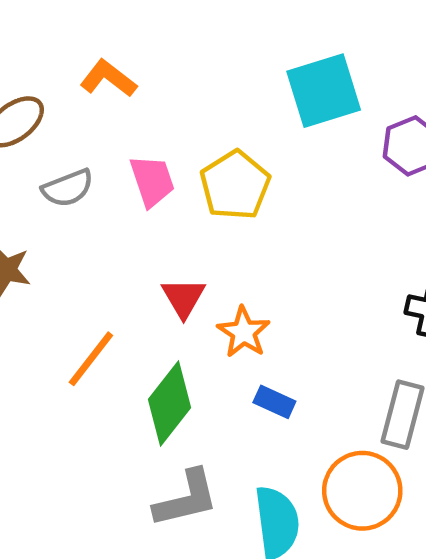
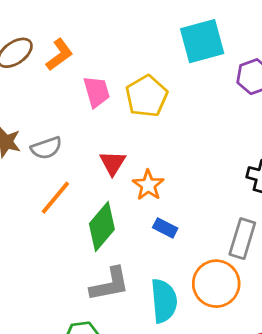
orange L-shape: (108, 78) -> (59, 55), moved, turned 104
gray semicircle: (68, 188) -> (46, 148), moved

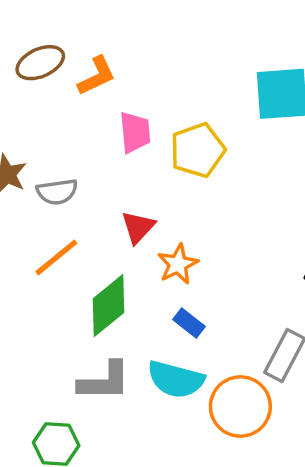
cyan semicircle: (164, 301) -> (176, 379), moved, turned 99

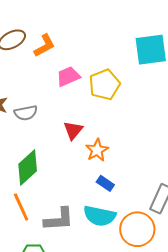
pink trapezoid: (135, 132) -> (68, 76), turned -105
orange line: (56, 257) -> (21, 207), moved, turned -72
green diamond: (109, 306) -> (28, 167), moved

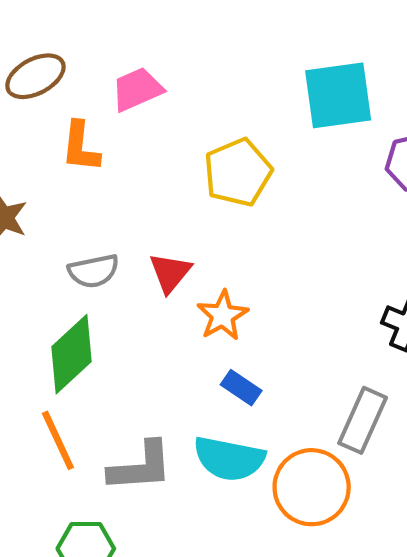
orange L-shape: (45, 46) -> (81, 147), moved, turned 125
pink trapezoid: (68, 76) -> (137, 89), moved
gray semicircle: (26, 113) -> (94, 271), moved

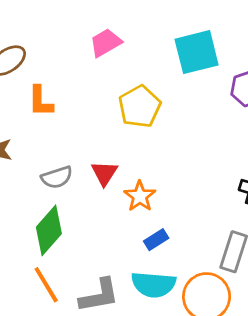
pink trapezoid: (137, 89) -> (106, 43), moved
blue rectangle: (241, 388) -> (156, 240), turned -60

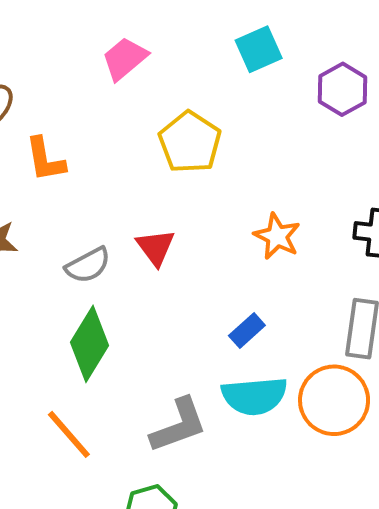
cyan square: (197, 52) -> (259, 49), size x0.7
orange star: (140, 196) -> (277, 236), moved
orange line: (46, 285) -> (69, 434), moved

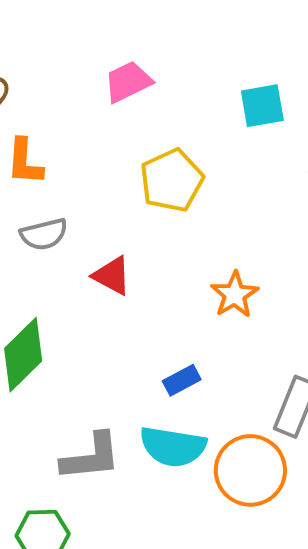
red triangle: (156, 247) -> (112, 276), turned -39
gray semicircle: (88, 265) -> (44, 234), moved

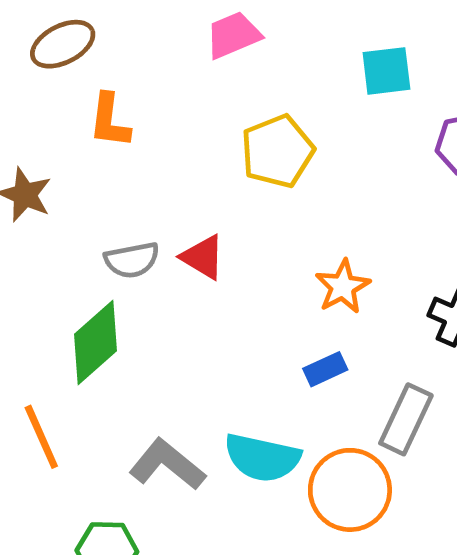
gray semicircle: (44, 234) -> (132, 260), moved
blue rectangle: (182, 380) -> (325, 369), moved
gray L-shape: (91, 457) -> (167, 465), turned -138

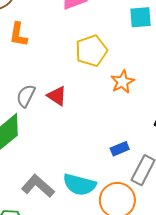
gray semicircle: (132, 260) -> (26, 96), turned 125
orange star: (343, 287) -> (122, 82), moved
blue rectangle: (325, 369) -> (120, 149), moved

